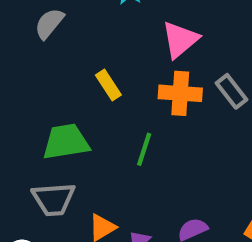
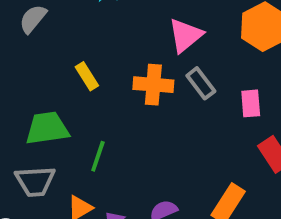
pink triangle: (180, 40) -> (186, 35), moved
green line: (144, 149) -> (98, 156), moved

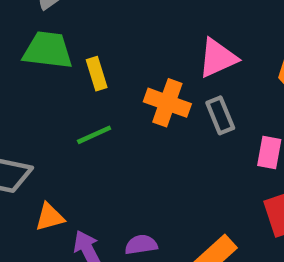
green trapezoid: (47, 128) -> (48, 50), moved
green line: (98, 156) -> (94, 135), moved, turned 32

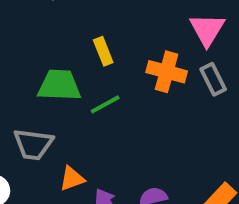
green trapezoid: (48, 50) -> (59, 85), moved
pink triangle: (218, 58) -> (207, 30), turned -30

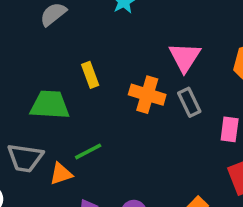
green line: (105, 104) -> (88, 151), moved
orange triangle: (72, 179) -> (61, 174), moved

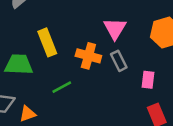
yellow rectangle: (90, 75) -> (47, 42), size x1.5
green line: (88, 151) -> (62, 87), moved

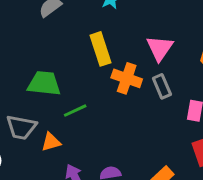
yellow rectangle: (47, 42) -> (100, 49), moved
green line: (62, 87) -> (75, 111), moved

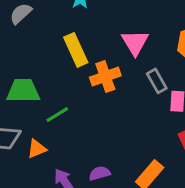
orange cross: (127, 78) -> (105, 76), turned -32
gray rectangle: (162, 86) -> (157, 81), moved

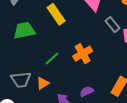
orange cross: (105, 76) -> (83, 54), moved
green trapezoid: (23, 91) -> (24, 30), moved

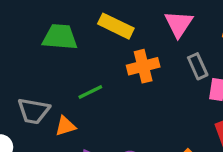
yellow rectangle: (56, 14) -> (116, 26), turned -45
orange cross: (83, 54) -> (143, 66), moved

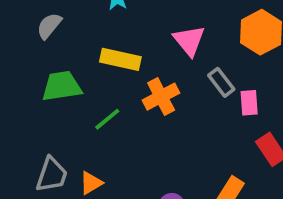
green line: (90, 92) -> (107, 119), moved
gray trapezoid: (34, 111) -> (52, 175), turned -68

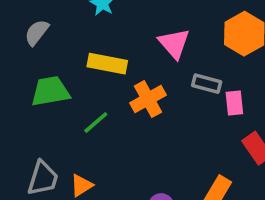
gray rectangle: (221, 82) -> (207, 84), turned -36

